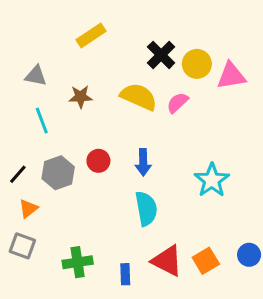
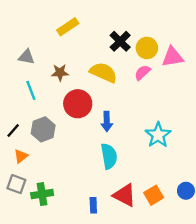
pink semicircle: (177, 103) -> (142, 73), moved
red circle: (98, 161) -> (78, 104), moved, size x1.6
green cross: (78, 262) -> (42, 194), moved

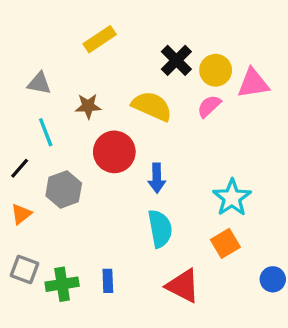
black line: (13, 131) -> (20, 168), moved
orange triangle: (21, 156) -> (21, 214), moved
orange square: (154, 195) -> (225, 243), moved
blue rectangle: (93, 205) -> (108, 281), moved

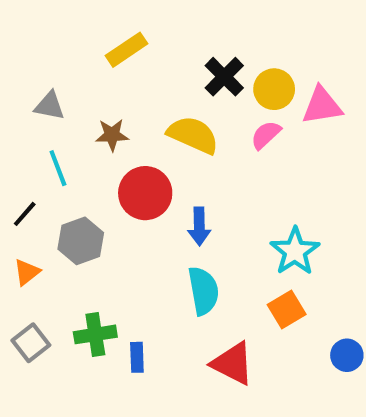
gray square: (24, 270) -> (31, 343), turned 32
green cross: (62, 284) -> (95, 334), moved

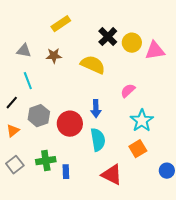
brown star: (112, 135) -> (54, 56), moved
pink semicircle: (266, 135) -> (128, 91), moved
red circle: (145, 193) -> (70, 124), moved

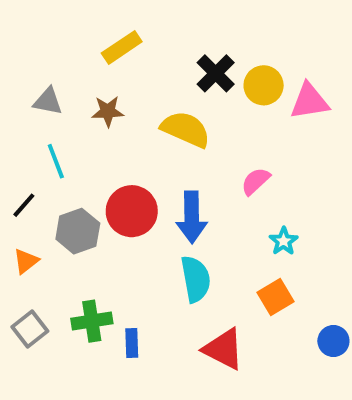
blue arrow: (96, 109) -> (192, 217), size x1.4
cyan star: (142, 121) -> (284, 241), size x0.6
red circle: (70, 124) -> (132, 211), moved

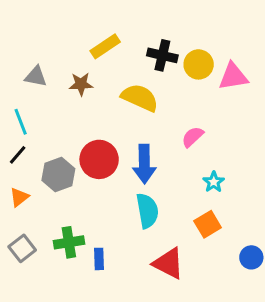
yellow rectangle: (122, 47) -> (105, 46), moved
black cross: (216, 73) -> (162, 55), turned -32
cyan line: (56, 161) -> (21, 122), moved

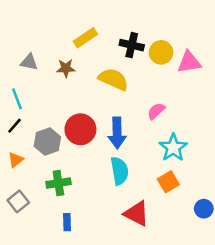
cyan star: (214, 182) -> (173, 148), size x1.6
green cross: (69, 242) -> (58, 183), moved
blue rectangle: (99, 259) -> (67, 222), moved

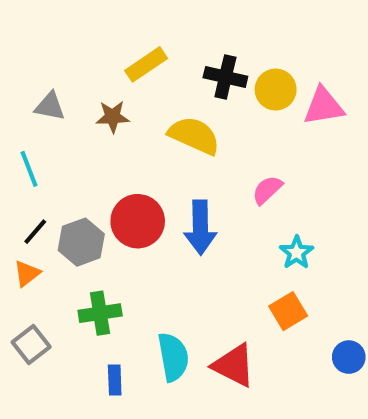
black line: (14, 126) -> (35, 232), moved
cyan star: (173, 148) -> (296, 253), size x0.7
cyan semicircle: (120, 171) -> (173, 357), moved

